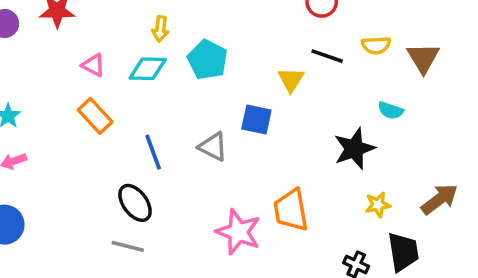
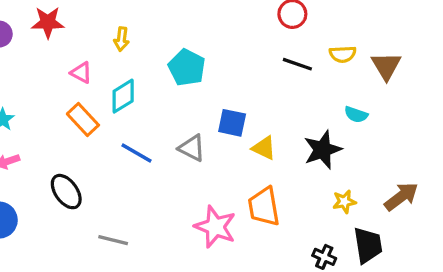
yellow arrow: (160, 29) -> (121, 39), moved
cyan diamond: (148, 69) -> (123, 96), moved, turned -33
yellow triangle: (291, 80) -> (264, 148), moved, turned -36
blue line: (153, 152) -> (137, 153), turned -40
black ellipse: (135, 203) -> (66, 192), moved

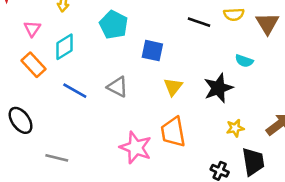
pink triangle: (81, 73) -> (32, 29), turned 36
blue square: (232, 123) -> (152, 51), moved
yellow triangle: (264, 148) -> (173, 87), turned 42

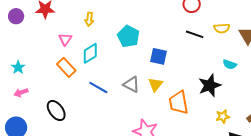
yellow triangle: (173, 87) -> (155, 84), moved
orange trapezoid: (173, 132) -> (179, 103), moved

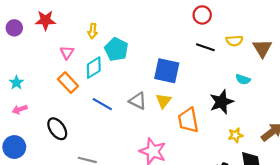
cyan pentagon: (128, 36) -> (116, 49), moved
blue square: (159, 56) -> (167, 71), size x1.4

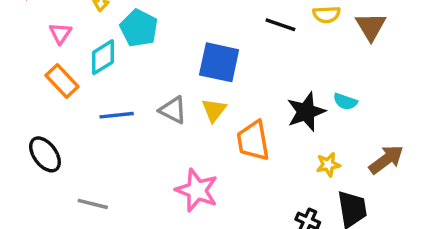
cyan semicircle: (243, 79) -> (345, 102), moved
blue line: (102, 104) -> (117, 115), turned -36

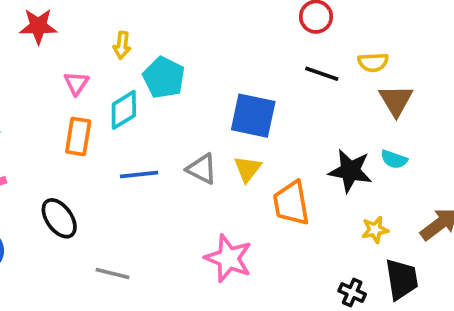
brown triangle: (371, 26) -> (396, 100), moved
orange rectangle: (62, 81) -> (78, 137), turned 52
black star: (306, 112) -> (350, 171), turned 30

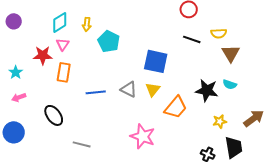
red star: (38, 26) -> (43, 55), moved
cyan diamond: (124, 110) -> (60, 22), moved
orange trapezoid: (291, 203) -> (176, 107), turned -130

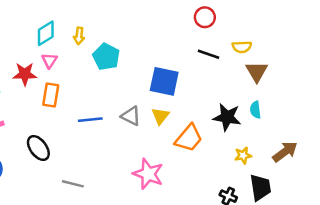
cyan semicircle: (230, 84) -> (255, 110), turned 64

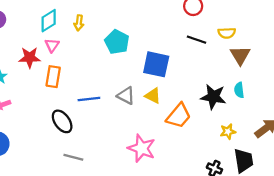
cyan pentagon: (106, 57) -> (117, 42), moved
yellow triangle: (160, 116) -> (153, 96), turned -42
black ellipse: (38, 148) -> (62, 121), moved

